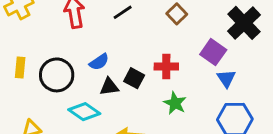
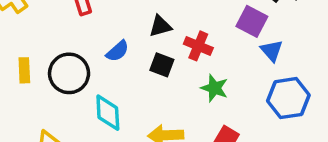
red cross: (166, 67) -> (198, 46), turned 30
black triangle: (109, 87) -> (160, 26), moved
cyan diamond: (84, 112) -> (108, 113), turned 60

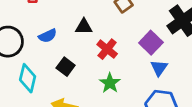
black square: (162, 65) -> (66, 67), moved

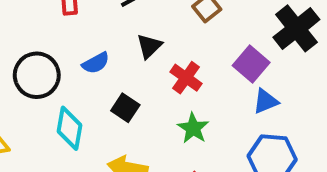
black triangle: (84, 27) -> (149, 46), turned -42
blue triangle: (159, 68) -> (266, 101), turned 36

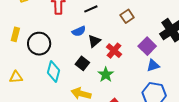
black triangle: (149, 46) -> (94, 41), moved
blue semicircle: (96, 63) -> (79, 31), moved
green star: (193, 128) -> (106, 75), moved

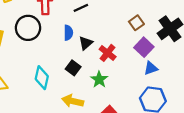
brown square: (127, 16) -> (136, 23), moved
blue semicircle: (79, 31) -> (68, 33), turned -64
black circle: (39, 44) -> (28, 28), moved

